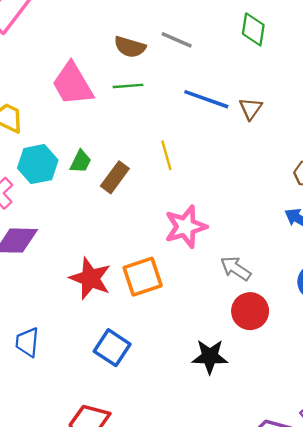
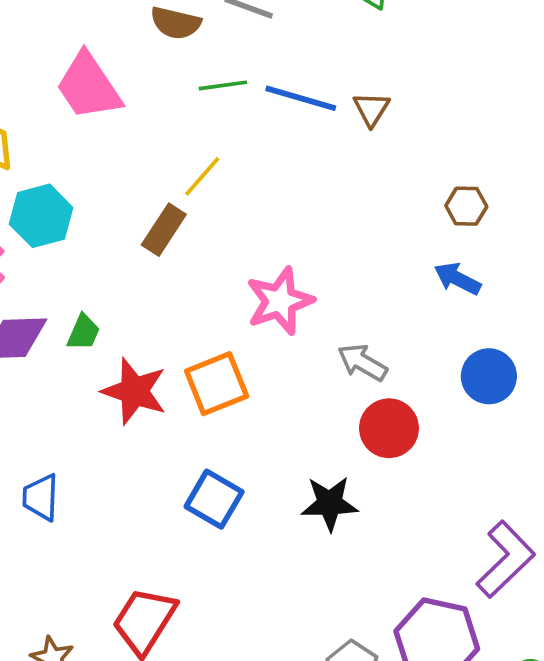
green line: (128, 86) -> (223, 85), moved
yellow line: (166, 155) -> (202, 176), moved, turned 60
green trapezoid: (81, 162) -> (83, 332), moved
blue square: (112, 348) -> (214, 499), moved

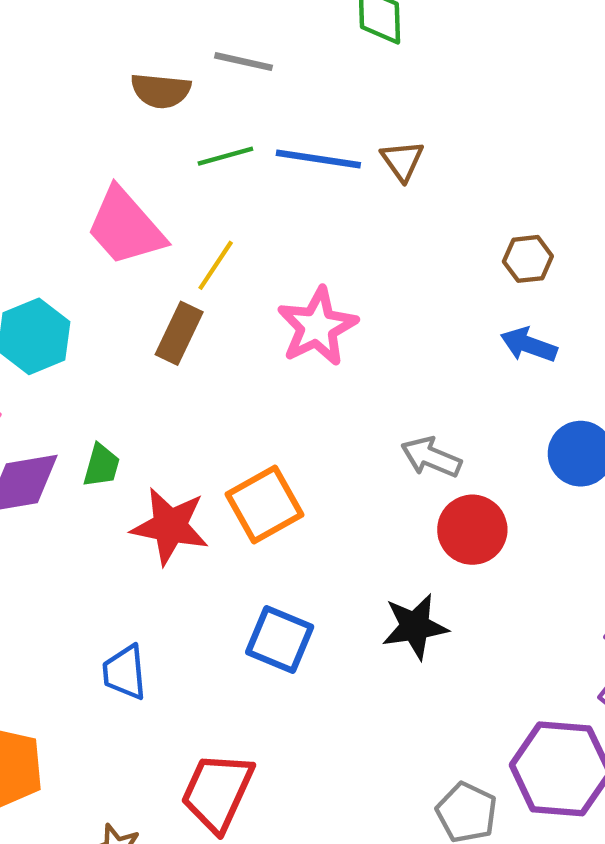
pink trapezoid: (89, 86) -> (125, 227), moved
pink star: (280, 301) -> (317, 327), moved
blue trapezoid: (41, 497) -> (125, 672), moved

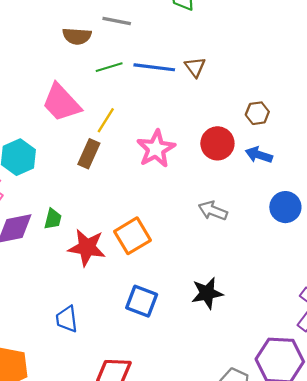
red circle: (472, 530) -> (217, 143), moved

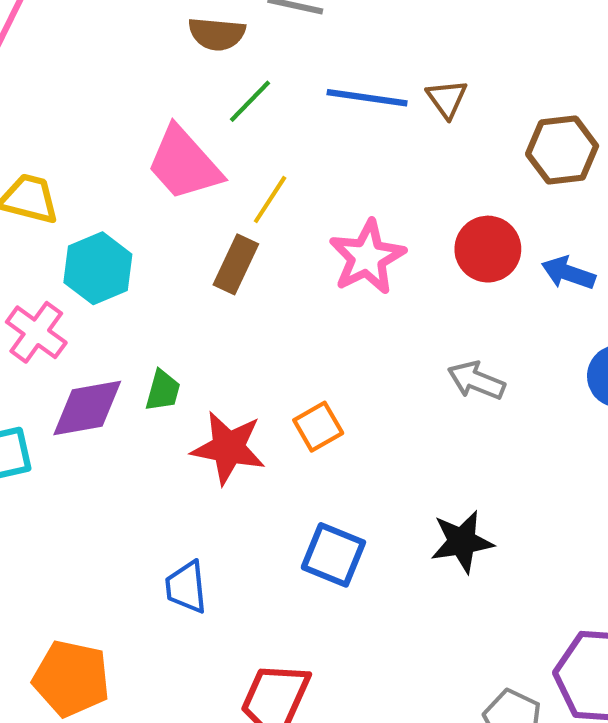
green line: (109, 67) -> (250, 101), moved, turned -30
brown hexagon: (257, 113) -> (562, 150), moved, size x1.5
orange square: (133, 236) -> (318, 427), size x0.7

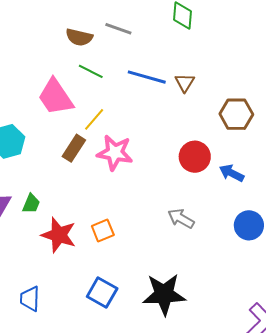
green line: (250, 101) -> (91, 71), turned 65
pink star: (367, 257) -> (115, 153), moved, turned 30
black star: (462, 542) -> (164, 294), size x1.4

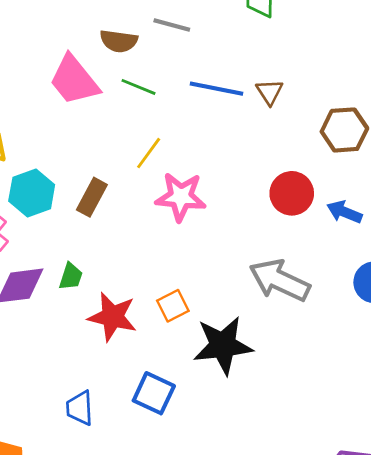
pink trapezoid: (55, 97) -> (74, 80), moved
brown rectangle: (74, 148) -> (92, 197), moved
gray arrow: (181, 219) -> (280, 280), size x1.6
blue square: (102, 293) -> (154, 393), moved
black star: (164, 294) -> (223, 345), moved

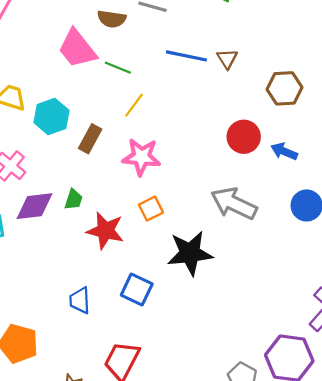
green line: (138, 87) -> (118, 68), moved
cyan hexagon: (32, 193) -> (51, 116), moved
pink star: (181, 197) -> (141, 157), moved
orange square: (173, 306) -> (151, 209), moved

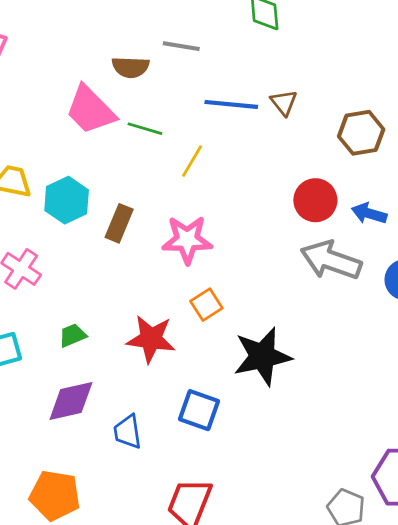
yellow line: (134, 105) -> (192, 161), moved
green trapezoid: (74, 199) -> (73, 335), moved, turned -125
gray arrow: (234, 204) -> (331, 260), moved
purple diamond: (34, 206) -> (71, 401), moved

